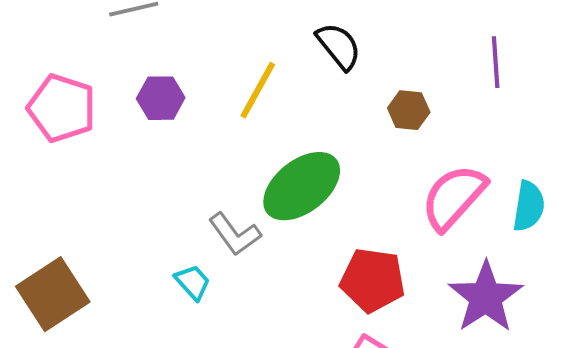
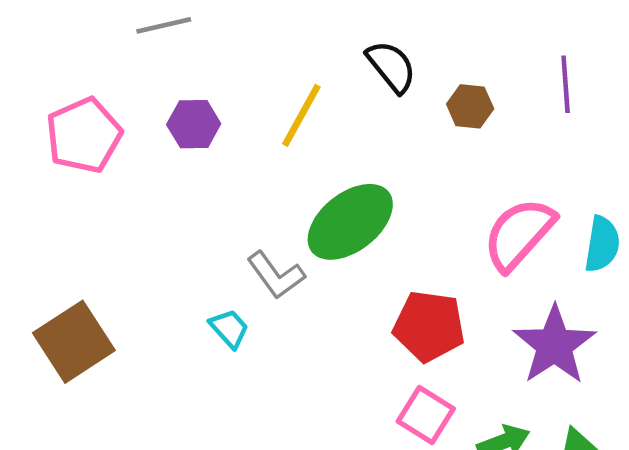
pink pentagon: (62, 108) -> (84, 135), turned 30
brown hexagon: (409, 110) -> (470, 106), moved

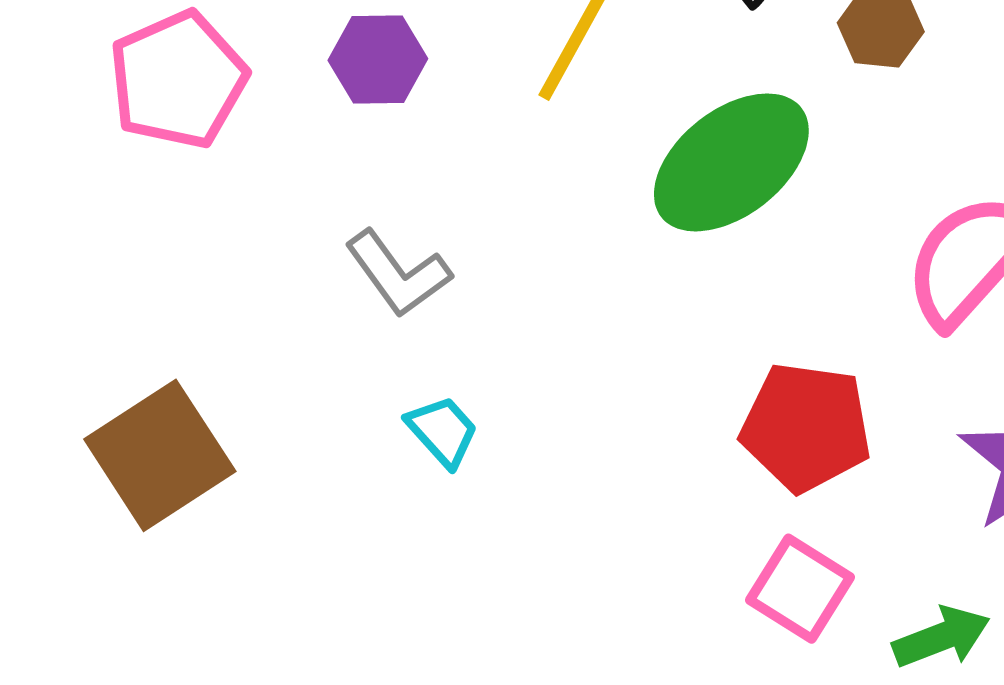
green ellipse: (350, 222) -> (731, 162), moved
gray L-shape: (276, 275) -> (398, 274), moved

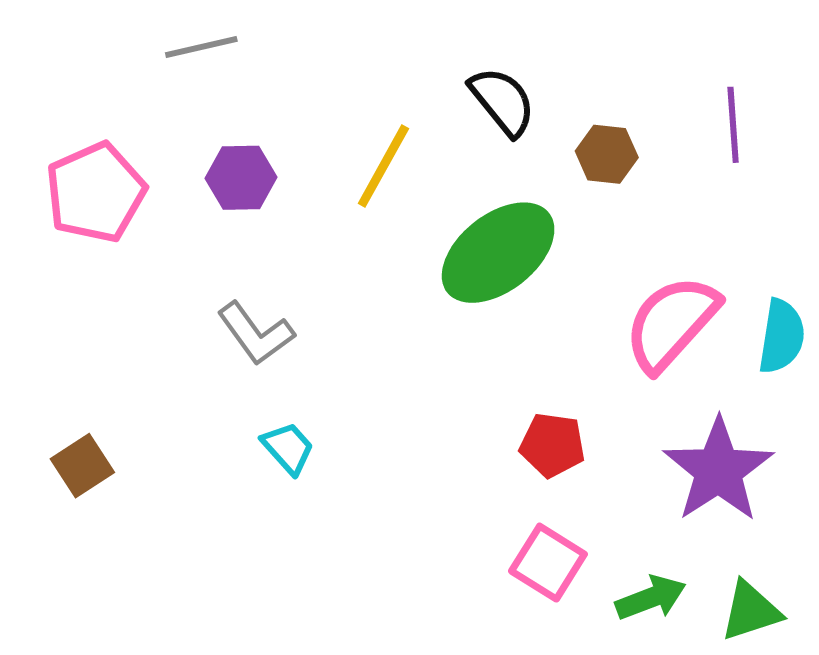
red pentagon: (806, 427) -> (552, 445), size x0.7
brown square: (160, 455) -> (82, 466), size x0.6

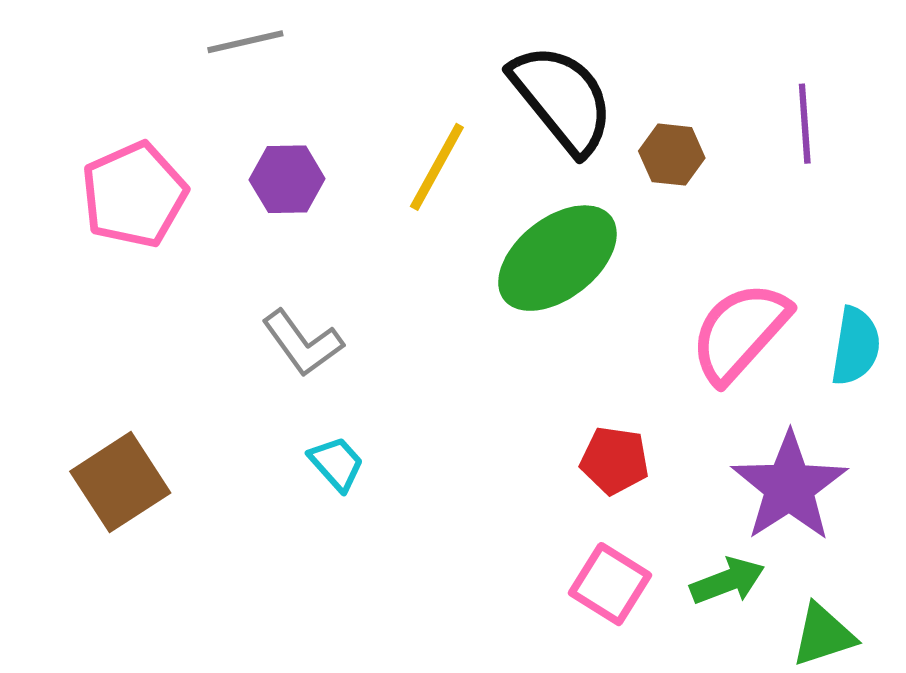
black semicircle: (502, 101) -> (562, 99), size x1.5
brown square: (82, 466) -> (120, 482), size x1.5
green arrow: (651, 598) -> (727, 581), moved

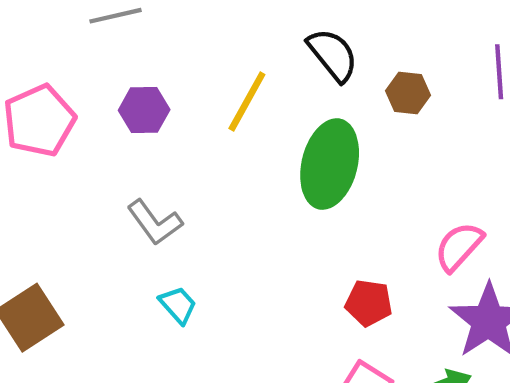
black semicircle: (562, 99) -> (333, 55), size x0.7
green ellipse: (557, 258) -> (330, 164), turned -38
pink semicircle: (740, 332) -> (459, 247), moved, size x0.7

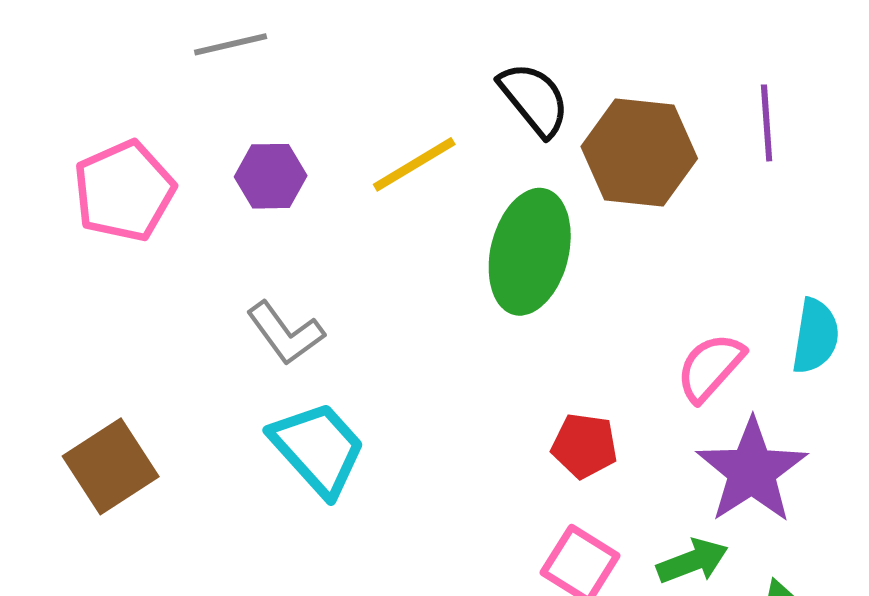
brown hexagon: (408, 93) -> (639, 153), size x1.8
yellow line: (247, 102) -> (414, 164), turned 30
cyan trapezoid: (178, 305) -> (318, 449), size x1.8

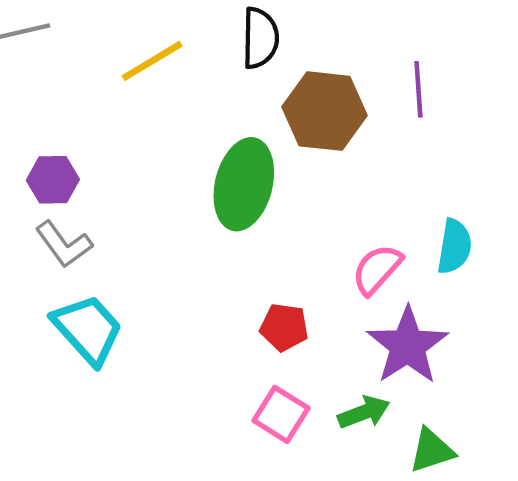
black semicircle: (534, 99) -> (260, 38), moved, turned 40
yellow line: (414, 164) -> (152, 61), moved
purple hexagon: (271, 176) -> (53, 180), moved

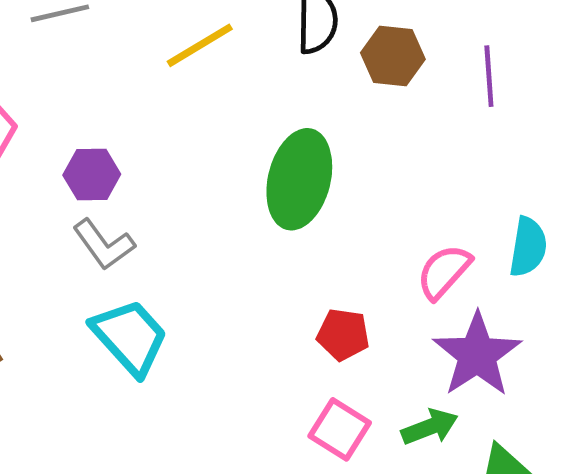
brown hexagon: (325, 111) -> (393, 56), moved, size x0.7

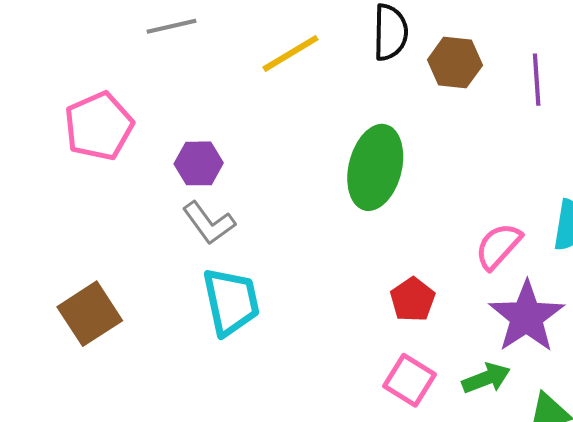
red pentagon: (343, 335) -> (413, 300), turned 30
cyan trapezoid: (130, 337) -> (231, 302), turned 30

